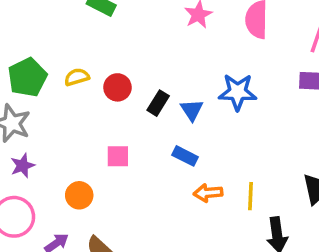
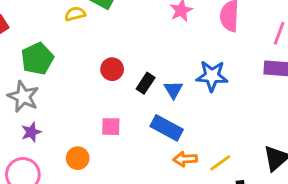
yellow semicircle: (77, 77) -> (75, 14), moved
blue rectangle: (185, 156) -> (167, 128), size x1.5
yellow line: (250, 196) -> (220, 163), turned 50

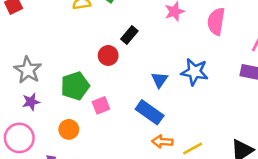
green pentagon: (37, 59) -> (75, 86), moved
black rectangle: (146, 83) -> (129, 35), moved
pink square: (111, 127) -> (101, 105), turned -30

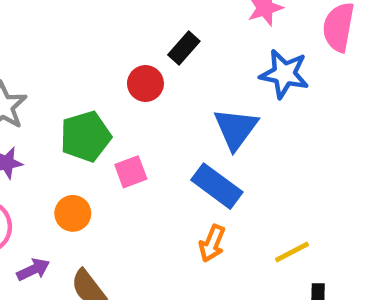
blue star: (195, 72) -> (284, 74), moved
blue triangle: (159, 80) -> (236, 129), size x1.5
orange arrow: (162, 142) -> (212, 243), moved, turned -72

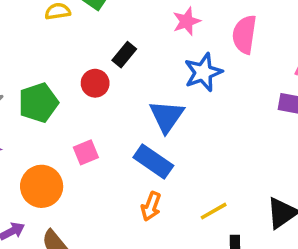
blue star: (284, 74) -> (203, 72), turned -30
green pentagon: (86, 136) -> (38, 103), moved
orange circle: (73, 213) -> (42, 186), size x1.5

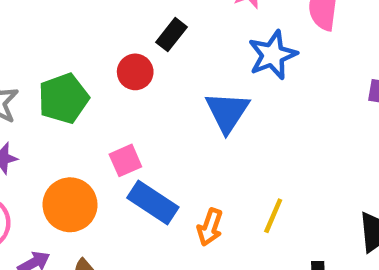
blue rectangle: (153, 161) -> (153, 202), moved
yellow line: (214, 211) -> (273, 216), moved, turned -36

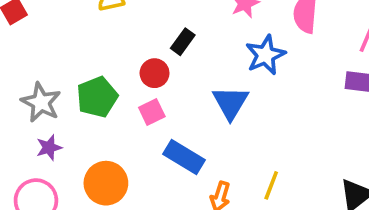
pink square: (125, 160) -> (152, 112), moved
blue rectangle: (153, 202) -> (184, 157), moved

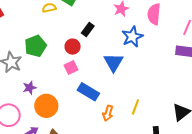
green pentagon: (97, 97) -> (35, 46), moved
purple star: (49, 148) -> (30, 88), moved

